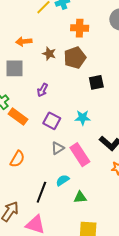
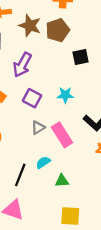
brown star: (49, 54) -> (30, 26), size x1.5
purple arrow: (42, 90) -> (22, 65), size x1.6

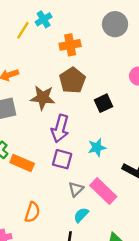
brown star: (30, 26) -> (43, 98), moved
purple arrow: (22, 65) -> (60, 129), moved
cyan semicircle: (43, 162) -> (81, 215), moved

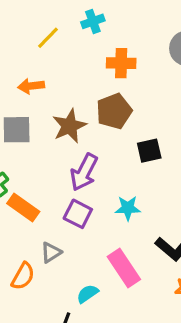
yellow line: (23, 30) -> (48, 38), moved
brown star: (43, 98) -> (69, 126), turned 30
gray triangle: (76, 189) -> (51, 252), moved

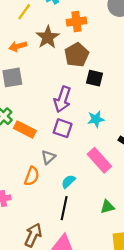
brown star: (69, 126) -> (48, 37), moved
black square: (149, 151) -> (95, 78), moved, turned 35
cyan semicircle: (87, 294) -> (68, 181), moved

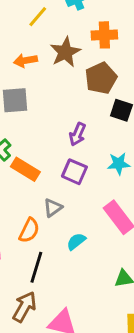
purple arrow: (62, 99) -> (78, 134), size x0.7
black line: (64, 208) -> (36, 267), moved

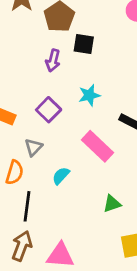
purple arrow: (78, 134) -> (53, 60), moved
purple square: (74, 172) -> (49, 110), turned 30

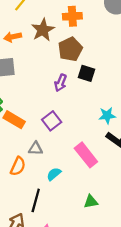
cyan star: (89, 95) -> (107, 115), moved
gray triangle: (33, 147) -> (36, 149), turned 40
black line: (27, 206) -> (36, 200), moved

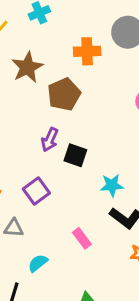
orange cross: (72, 16) -> (87, 51), moved
black square: (87, 73) -> (75, 155), moved
pink rectangle: (86, 155) -> (82, 238), size x0.6

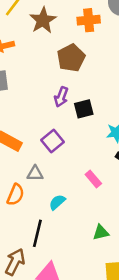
brown star: (27, 67) -> (43, 20), moved
black square: (75, 155) -> (84, 109), turned -30

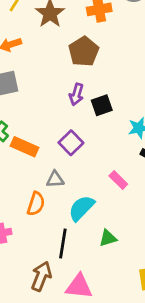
cyan semicircle: (57, 202) -> (81, 208), size x1.5
green triangle: (101, 232) -> (108, 238), moved

